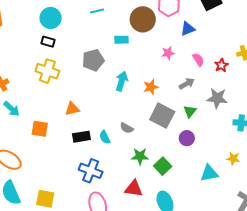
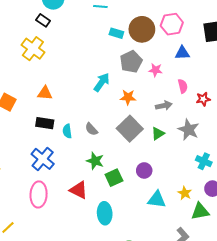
cyan rectangle: (122, 40) -> (116, 33), moved
gray pentagon: (93, 60) -> (131, 62), moved, turned -30
purple circle: (187, 138) -> (144, 170), moved

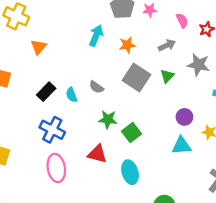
orange triangle: (45, 93) -> (39, 47), moved, turned -42
black rectangle: (45, 123) -> (46, 92), turned -42
purple circle: (144, 170) -> (184, 117), moved

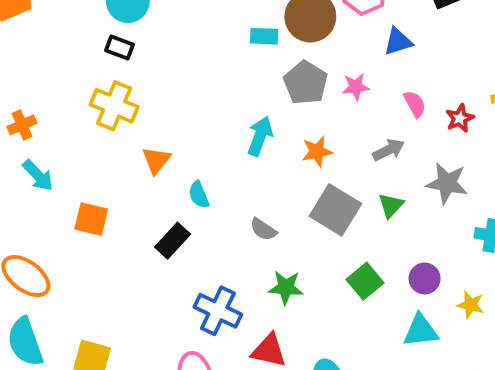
cyan semicircle: (72, 95) -> (199, 195), moved
blue cross: (52, 130) -> (218, 311), moved
green square: (131, 133) -> (365, 281), moved

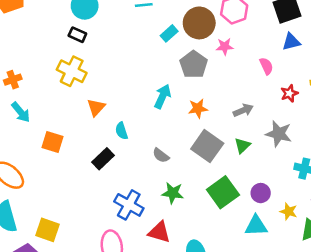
cyan rectangle: (264, 36) -> (169, 33), turned -48
blue triangle: (398, 42) -> (291, 42), moved
pink star: (356, 87) -> (225, 46), moved
pink semicircle: (415, 104) -> (266, 66), moved
green square: (365, 281) -> (223, 192), size x1.4

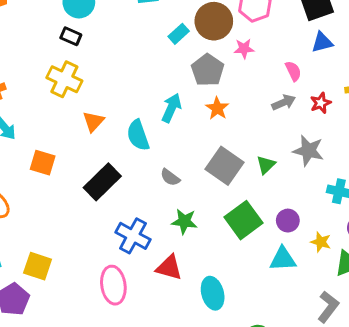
orange star: (198, 108) -> (217, 108), moved, turned -30
gray arrow: (243, 110) -> (284, 102), moved
cyan semicircle: (122, 131) -> (138, 135), moved, size x1.5
black rectangle: (103, 159) -> (102, 182), size x1.4

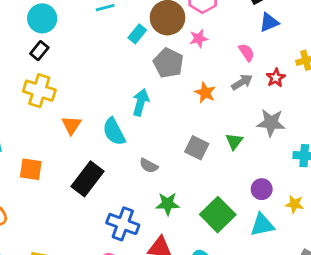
black rectangle: (71, 36) -> (39, 51), turned -66
orange star: (217, 108) -> (205, 93), moved
gray square: (224, 166) -> (197, 148), size x0.7
green square: (243, 220) -> (218, 215), moved

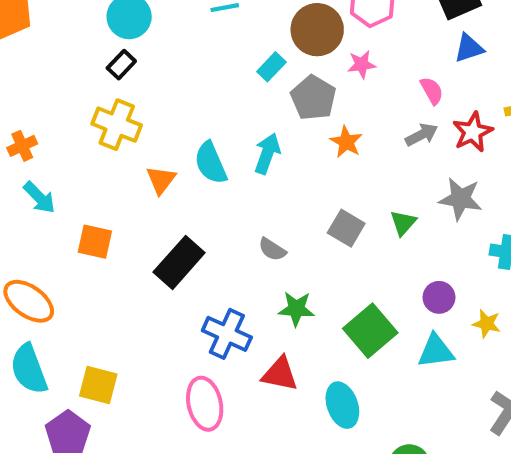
cyan rectangle: (137, 34) -> (271, 67), moved
red star: (276, 78) -> (473, 132), size x1.4
orange star: (205, 93) -> (346, 142), moved
cyan semicircle: (114, 132) -> (211, 163), moved

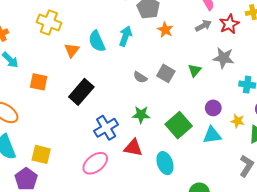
gray semicircle: (272, 249) -> (140, 77), moved
blue cross: (227, 334) -> (106, 128), turned 35
pink ellipse: (205, 404) -> (95, 163), turned 65

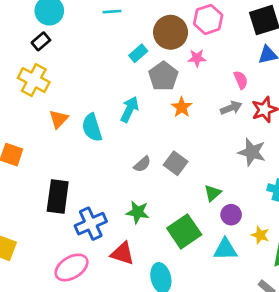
cyan semicircle: (97, 41) -> (92, 127), moved
green triangle: (195, 70) -> (213, 193), moved
gray semicircle: (140, 77) -> (142, 164), turned -80
black rectangle: (81, 92) -> (58, 197), moved, turned -40

